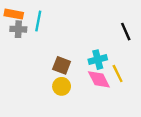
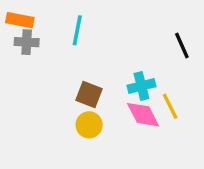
cyan line: (38, 21) -> (77, 30), moved

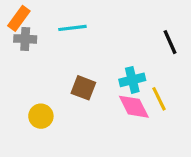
orange rectangle: (20, 20) -> (19, 18), turned -65
cyan line: (77, 30) -> (72, 28), turned 72
yellow circle: (89, 125) -> (41, 116), moved

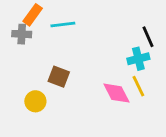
orange rectangle: (19, 18) -> (33, 15), moved
cyan cross: (132, 80) -> (138, 59), moved
brown square: (83, 88) -> (59, 77), moved

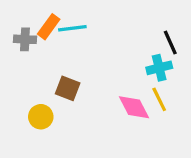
orange rectangle: (33, 15) -> (49, 27), moved

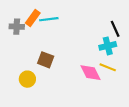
yellow line: (159, 99) -> (108, 67), turned -42

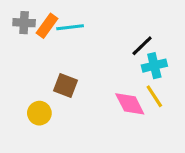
gray cross: (17, 27) -> (24, 23), moved
black line: (115, 29) -> (142, 46), moved, turned 70
yellow line: (108, 67) -> (154, 96), turned 35

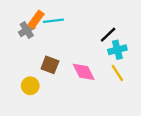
gray cross: (24, 23) -> (27, 30), moved, turned -35
pink diamond: (130, 104) -> (84, 72), moved

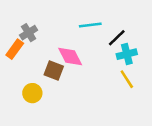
orange rectangle: (36, 20) -> (15, 49), moved
cyan line: (53, 21) -> (90, 25), moved
pink diamond: (84, 72) -> (70, 57), moved

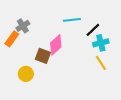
pink diamond: (70, 57) -> (56, 45), turned 75

